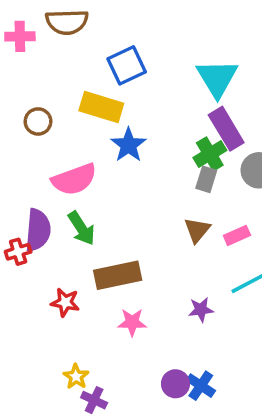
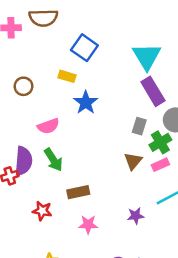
blue square: (127, 65) -> (84, 48), turned -30
yellow rectangle: (101, 107) -> (67, 76), size x0.6
green cross: (210, 154) -> (160, 142), moved
pink semicircle: (74, 179) -> (48, 126), size x0.7
brown rectangle: (118, 275) -> (78, 192), size x0.7

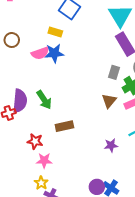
brown circle: (23, 86) -> (12, 40), moved
blue star: (86, 102) -> (54, 53), moved, turned 30
pink semicircle: (48, 126) -> (40, 53), moved
pink star: (88, 224) -> (44, 161), moved

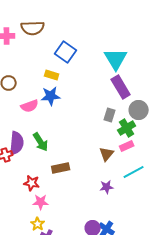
pink semicircle: (40, 53) -> (30, 106), moved
brown triangle: (109, 101) -> (107, 154), moved

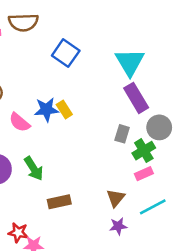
yellow rectangle: (52, 75) -> (64, 110), moved, turned 40
pink semicircle: (30, 106) -> (19, 122), turned 60
brown triangle: (107, 154) -> (116, 198), moved
red star: (32, 183) -> (18, 233), moved

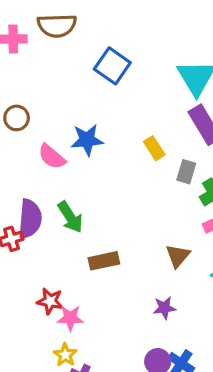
yellow rectangle: (64, 110) -> (154, 148), moved
purple star: (118, 226) -> (164, 308), moved

